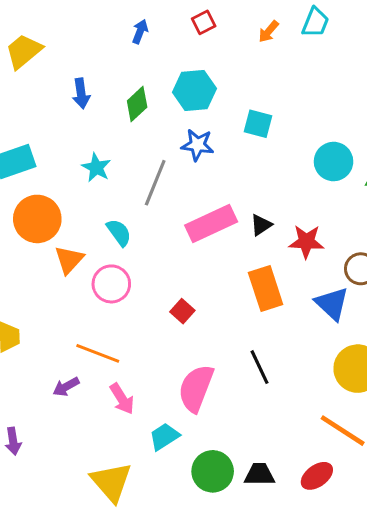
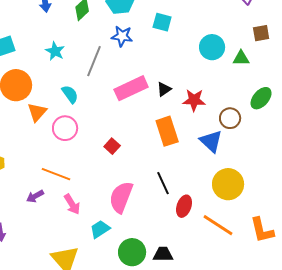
red ellipse: (317, 476) -> (184, 206), moved, turned -35

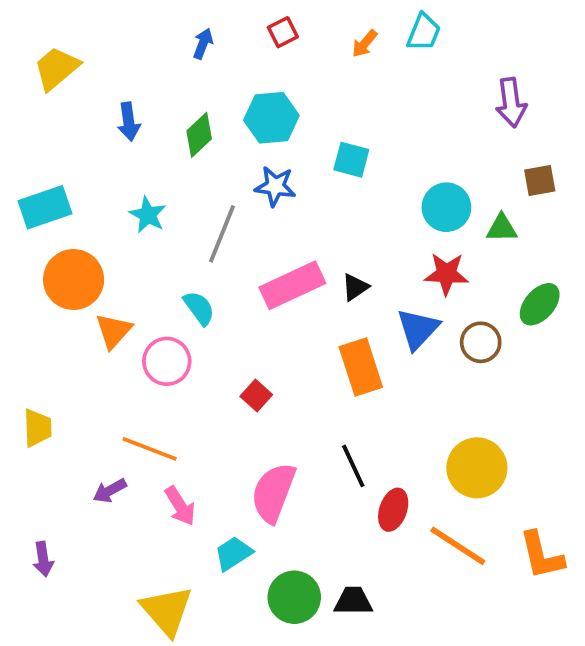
cyan semicircle: (70, 94) -> (199, 308), moved
red star: (194, 100) -> (446, 274), moved
blue triangle: (211, 141) -> (418, 329), moved, turned 30

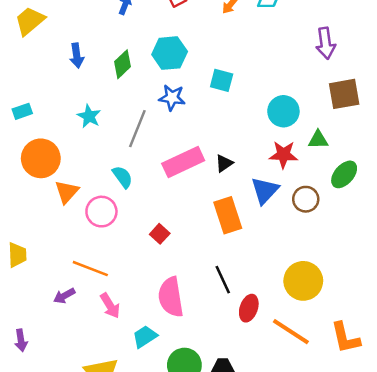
brown square: (540, 181) -> (344, 94), size x1.5
cyan rectangle: (45, 207) -> (22, 111), size x0.6
green triangle: (502, 228) -> (318, 140), moved
pink semicircle: (273, 493) -> (171, 297), turned -30

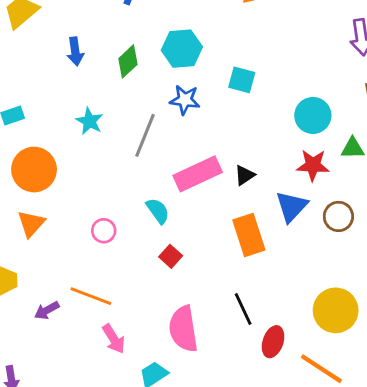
cyan semicircle: (122, 177) -> (158, 211), moved
orange triangle: (67, 192) -> (31, 224), moved
pink circle: (101, 212) -> (104, 231), size x0.7
purple arrow: (64, 296) -> (47, 310), moved

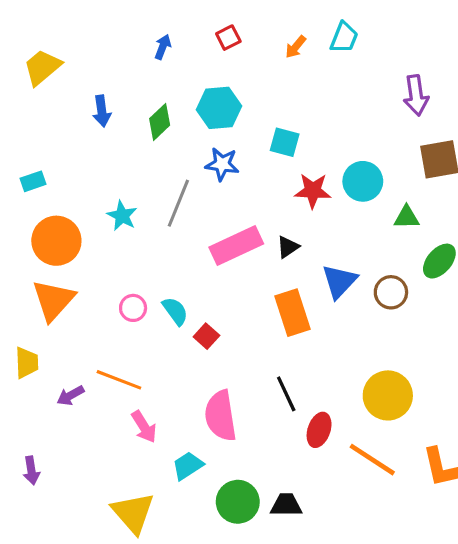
cyan star: (89, 121) -> (122, 216), moved
red star: (313, 165) -> (313, 191), moved
cyan semicircle: (158, 211) -> (175, 311), moved
orange triangle: (31, 224) -> (53, 300), size x1.4

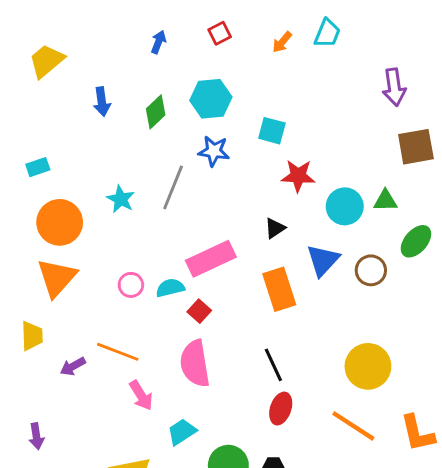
cyan circle: (363, 181) -> (345, 206), moved
pink rectangle: (236, 245) -> (211, 259), moved
cyan semicircle: (175, 311) -> (170, 288), turned -68
pink semicircle: (221, 416) -> (195, 363), moved
red ellipse: (319, 430) -> (281, 409), moved

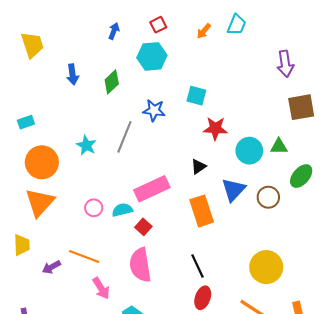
yellow trapezoid: (47, 61) -> (32, 45), turned 112
cyan hexagon: (211, 99) -> (152, 56), moved

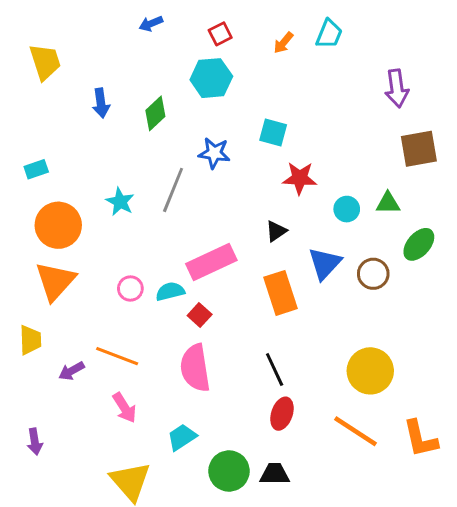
blue arrow: (114, 31) -> (151, 24), moved, turned -133
cyan circle: (249, 151) -> (347, 209), size x0.7
pink arrow: (101, 288) -> (124, 408), moved

